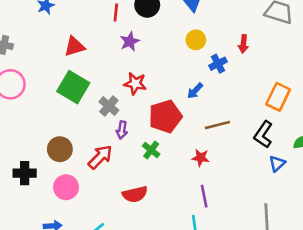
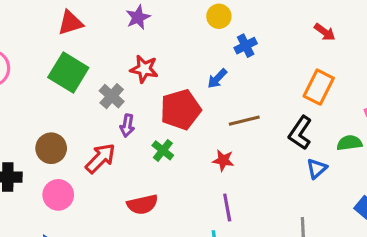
red arrow: (243, 44) -> (325, 32), moved, turned -60

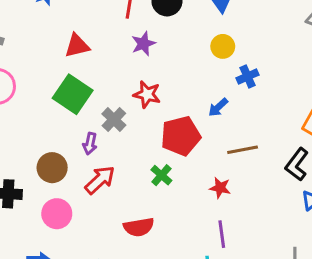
purple arrow: (127, 126) -> (90, 144), moved

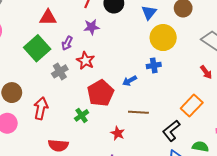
yellow circle: (223, 46) -> (163, 38), moved, size x1.6
red pentagon: (181, 136) -> (101, 93), turned -30
purple arrow: (90, 144) -> (67, 43), moved
red arrow: (100, 180) -> (41, 108), turned -50

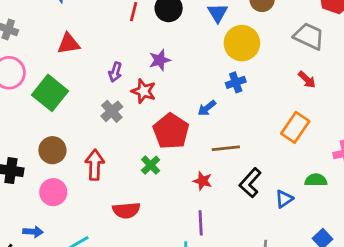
red triangle: (48, 17) -> (69, 44), moved
purple star: (91, 27) -> (160, 60), moved
green square: (37, 48) -> (50, 93), moved
black L-shape: (171, 131) -> (250, 183), moved

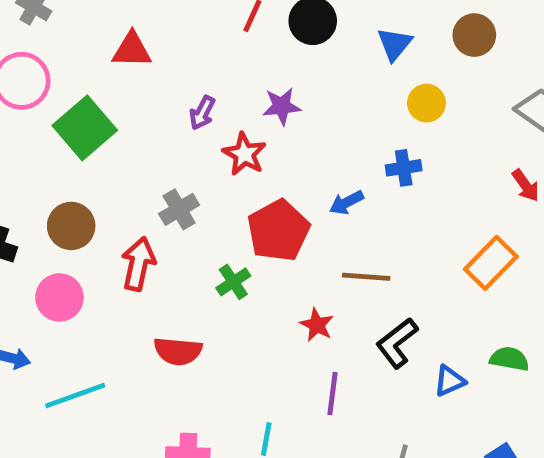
yellow circle: (242, 43) -> (426, 103), size x0.6
gray cross: (112, 111) -> (179, 209), moved
purple line: (201, 223) -> (332, 394), moved

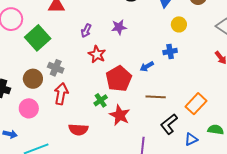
red star: (244, 154) -> (97, 54), moved
gray cross: (179, 209) -> (56, 68), moved, turned -35
orange rectangle: (491, 263) -> (196, 104), moved
red star: (317, 325) -> (120, 115), moved, size x1.5

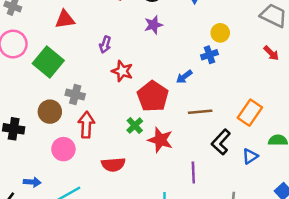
yellow circle: (179, 24) -> (220, 33), moved
purple star: (119, 27) -> (153, 25), moved
pink circle: (29, 108) -> (63, 149), moved

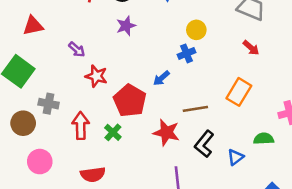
purple arrow: (105, 45) -> (77, 49), turned -63
brown line: (200, 112) -> (195, 109), moved
orange rectangle: (250, 113) -> (239, 92), moved
red arrow: (86, 125) -> (81, 126), moved
red star: (160, 140) -> (166, 133), moved

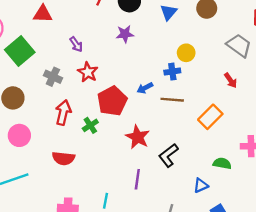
gray cross: (49, 104) -> (53, 77), moved
brown line: (195, 109) -> (172, 100), moved
blue triangle: (236, 157) -> (201, 186), moved

